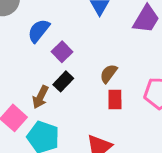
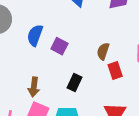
black rectangle: (63, 81) -> (74, 83), moved
brown arrow: (40, 97) -> (34, 87), moved

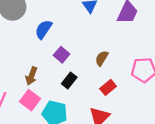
purple square: (59, 46) -> (62, 55), moved
red rectangle: (115, 71) -> (108, 87), moved, turned 56

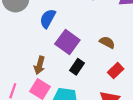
purple square: (62, 55) -> (67, 42), size x1.5
brown semicircle: (102, 58) -> (107, 42), turned 91

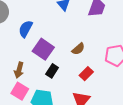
brown semicircle: (107, 42) -> (78, 49), turned 112

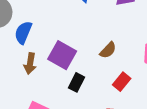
blue semicircle: (26, 29) -> (23, 33), moved
brown arrow: (19, 70) -> (30, 64), moved

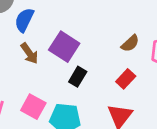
brown semicircle: (108, 50) -> (130, 43), moved
brown arrow: (30, 64) -> (29, 53), turned -48

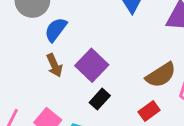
brown semicircle: (130, 43) -> (161, 75), size x1.5

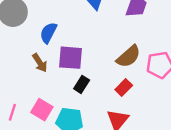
blue semicircle: (56, 30) -> (48, 33), moved
purple square: (92, 65) -> (71, 58), turned -30

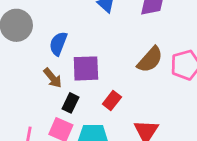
black rectangle: (82, 84) -> (71, 103), moved
red rectangle: (124, 88) -> (112, 101), moved

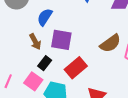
red rectangle: (112, 101) -> (76, 68), size x1.5

